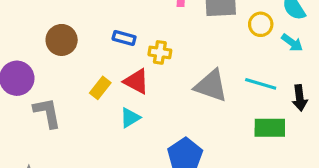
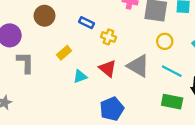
yellow circle: (261, 24) -> (165, 41), moved
red triangle: (136, 81) -> (108, 68), moved

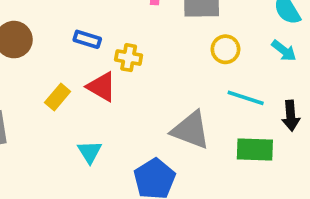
gray triangle: (138, 66) -> (191, 130), moved
red triangle: (108, 68) -> (102, 87), moved
cyan triangle: (80, 77) -> (90, 152), moved, turned -32

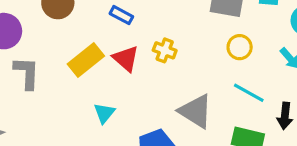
yellow cross: (129, 58) -> (165, 50), moved
yellow rectangle: (58, 97) -> (86, 60), size x1.5

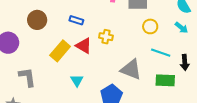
gray L-shape: (27, 73) -> (27, 77), moved

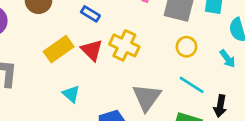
yellow cross: (106, 37) -> (124, 45), size x1.5
gray triangle: (131, 69) -> (147, 97), turned 30
cyan triangle: (77, 81) -> (71, 94), turned -32

